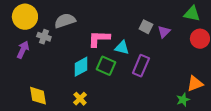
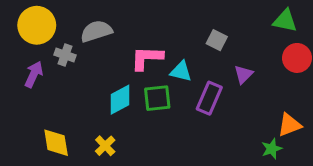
purple triangle: (164, 32) -> (243, 74), moved
green square: (106, 66) -> (157, 98), turned -30
yellow cross: (80, 99) -> (105, 146), moved

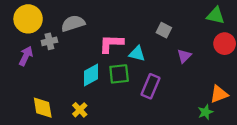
gray cross: (65, 55) -> (49, 41), turned -32
purple rectangle: (209, 98) -> (150, 86), moved

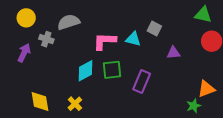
yellow circle: (28, 19) -> (26, 18), size x0.7
gray cross: (49, 41) -> (46, 39), turned 32
cyan triangle: (137, 54) -> (133, 39), moved
purple triangle: (184, 56) -> (173, 53), turned 40

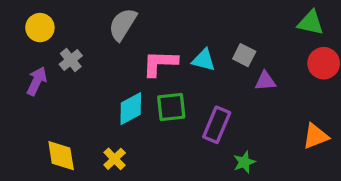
gray semicircle: (69, 22) -> (123, 24), moved, turned -40
gray square: (154, 28) -> (244, 55), moved
gray cross: (46, 39) -> (71, 60), turned 32
green star: (194, 106) -> (244, 162), moved

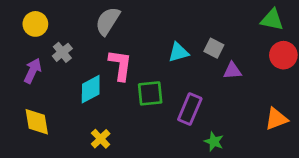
cyan triangle: (204, 60) -> (179, 52), turned -30
pink L-shape: (160, 63) -> (120, 65), moved, turned 96
cyan diamond: (131, 109) -> (91, 89), moved
yellow diamond: (61, 156) -> (37, 122), moved
green star: (244, 162) -> (214, 142), turned -30

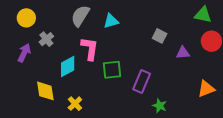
cyan triangle: (179, 52) -> (111, 21), moved
purple triangle: (232, 71) -> (183, 53), moved
yellow diamond: (37, 122) -> (45, 91), moved

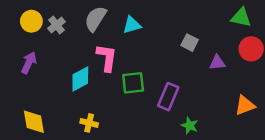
gray cross: (46, 39) -> (56, 25), moved
yellow diamond: (45, 91) -> (34, 122), moved
yellow cross: (75, 104) -> (89, 123), turned -32

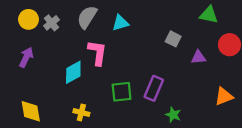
green triangle: (241, 17) -> (209, 15), moved
green square: (133, 83) -> (122, 92), moved

